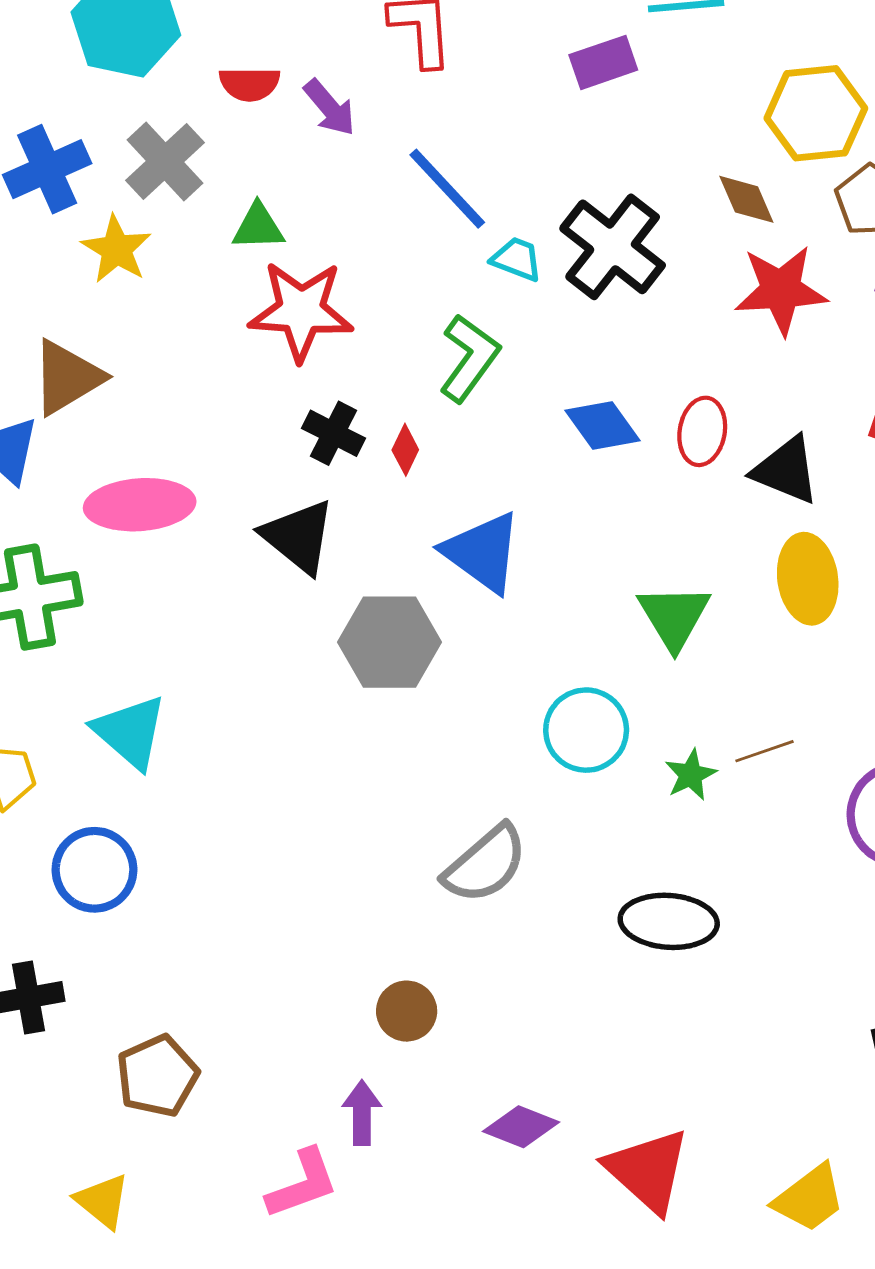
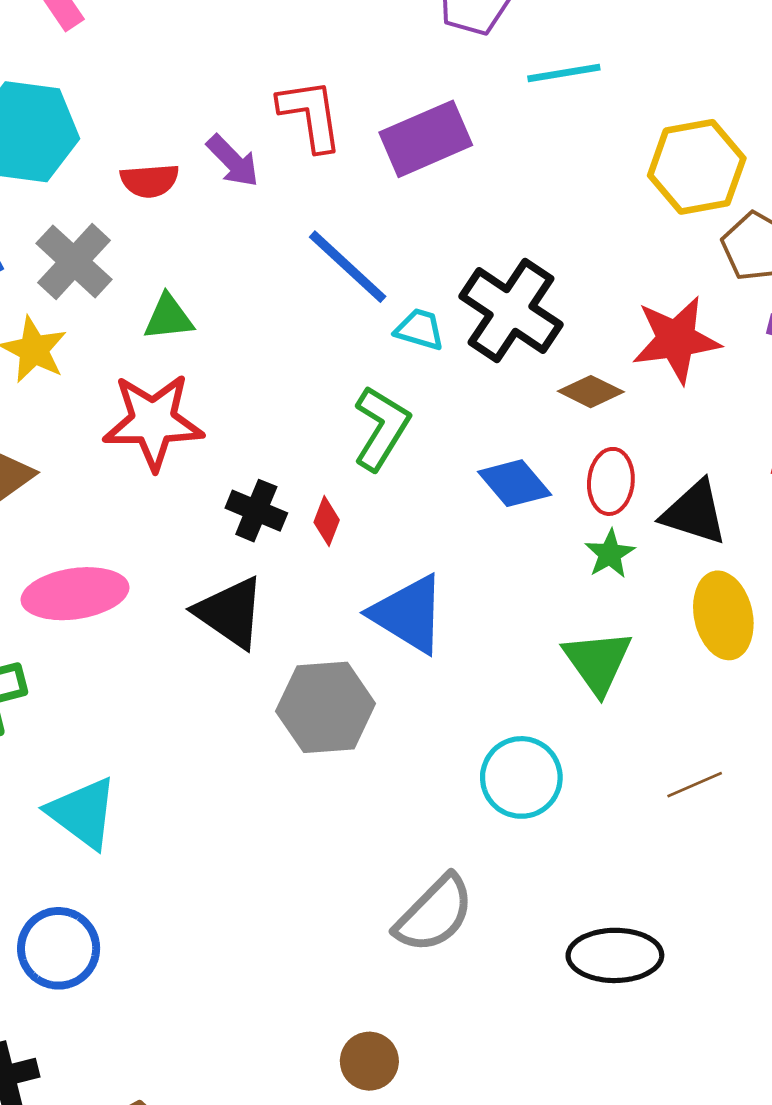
purple rectangle: (603, 62) -> (426, 139), moved, size x1.4
purple arrow: (330, 108) -> (233, 161), moved
brown diamond: (746, 199) -> (591, 392), moved, turned -36
red star: (301, 311) -> (153, 422), moved
green star: (691, 775) -> (610, 554), moved

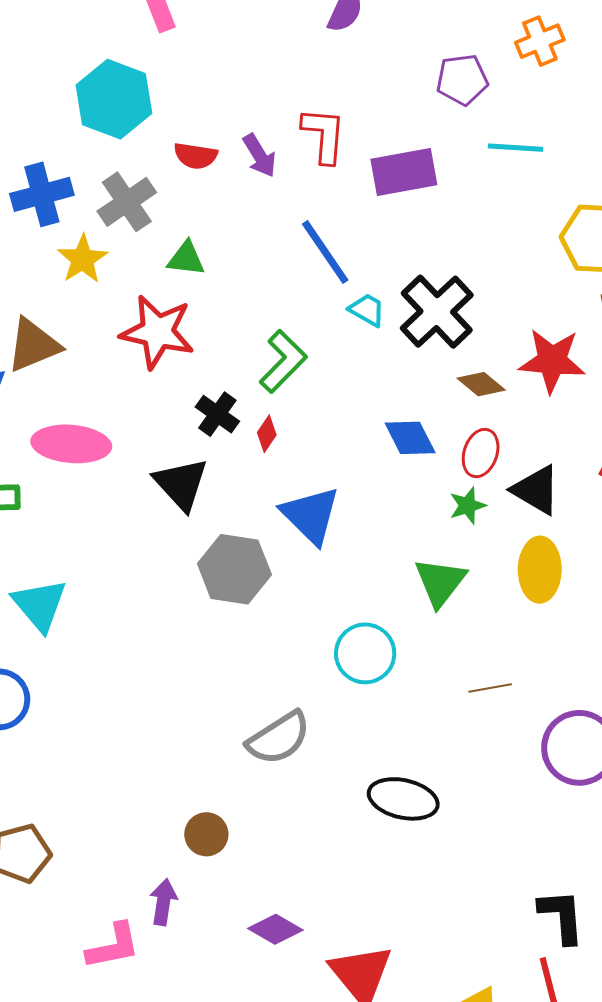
green L-shape: (381, 428) -> (283, 361), moved

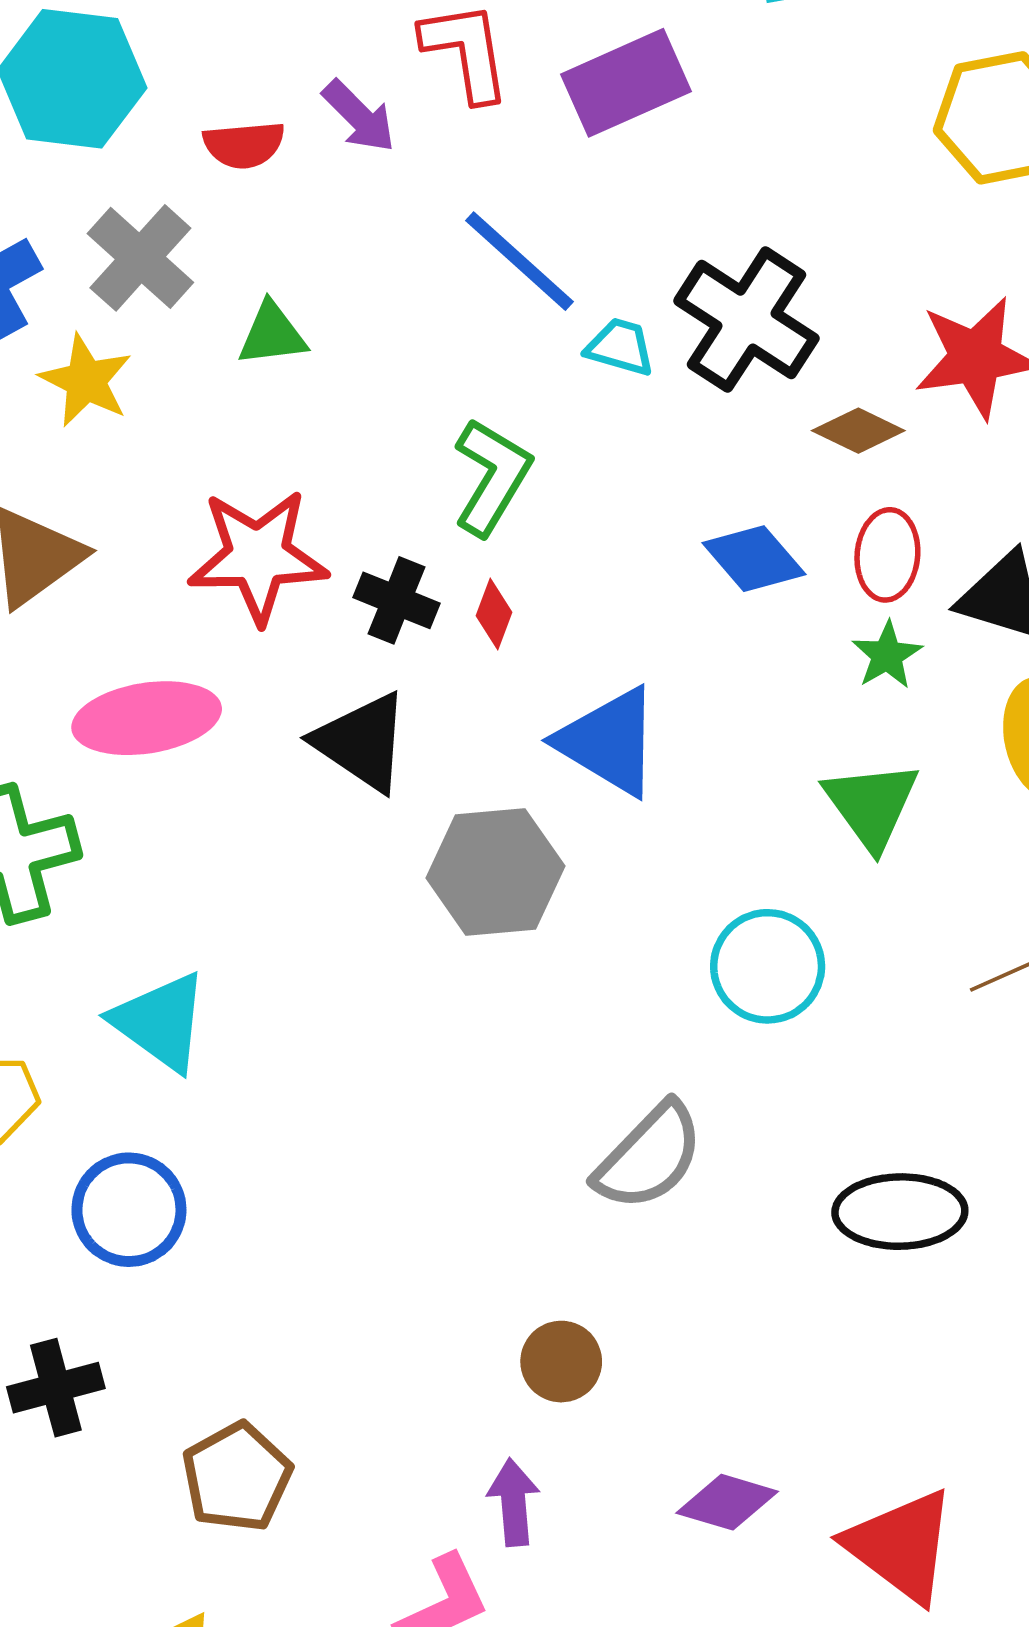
red star: (157, 332) -> (258, 556), moved

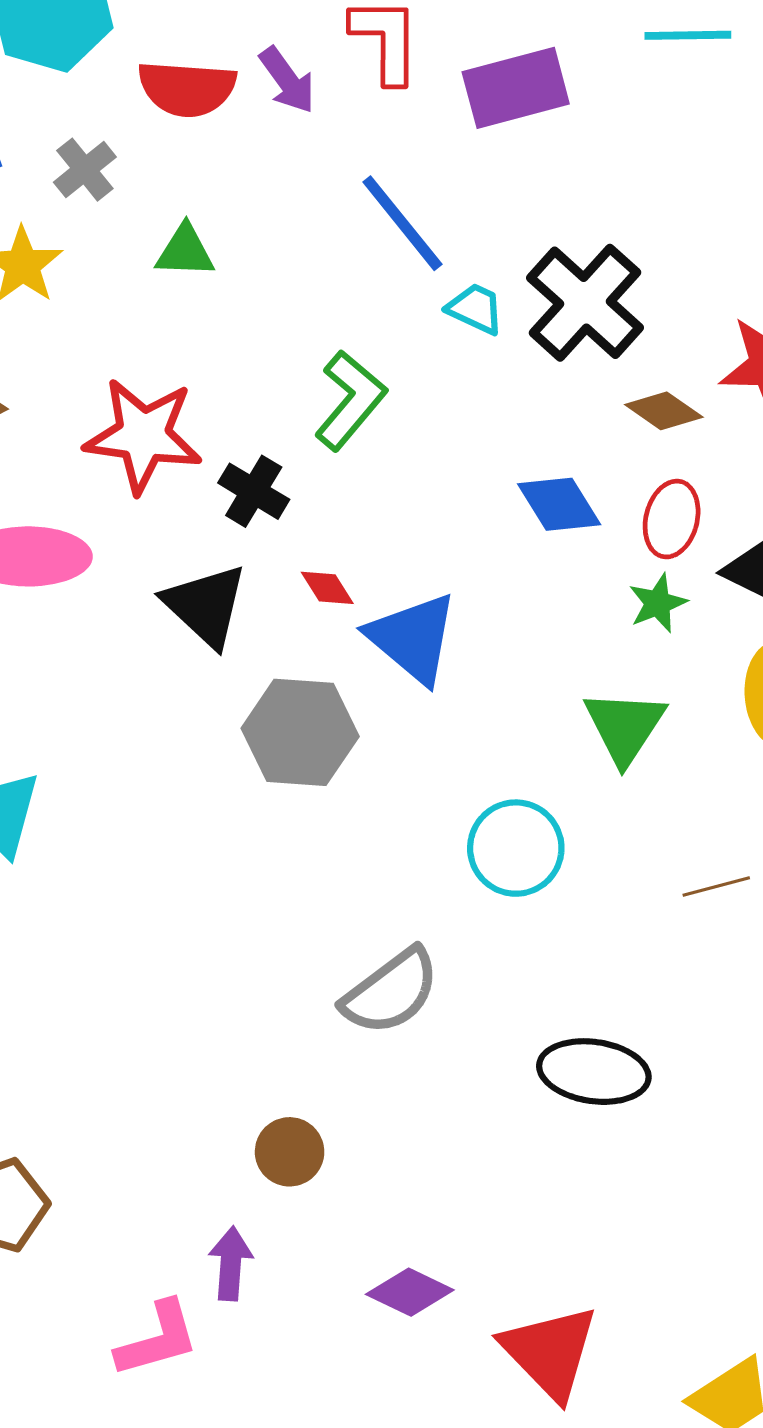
red semicircle: (244, 145) -> (187, 89), size x1.4
gray cross: (140, 258) -> (85, 170), size x0.7
red diamond: (494, 614) -> (327, 588), moved, turned -62

